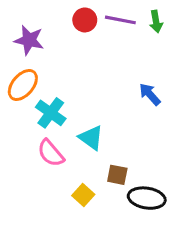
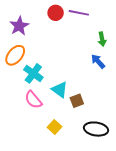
green arrow: (156, 22) -> (102, 39), moved
purple star: (29, 40) -> (19, 26), turned 30
brown square: (117, 175) -> (77, 101), moved, turned -32

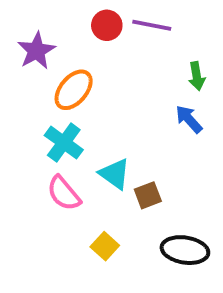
orange ellipse: (15, 55) -> (74, 90), moved

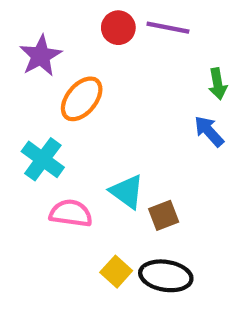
cyan cross: (64, 143) -> (43, 159), moved
pink semicircle: (64, 193) -> (71, 213), turned 138
black ellipse: (185, 250) -> (166, 276), moved

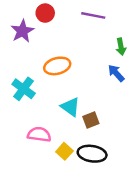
red circle: (118, 28) -> (45, 13), moved
orange ellipse: (82, 99) -> (57, 66), moved, turned 35
pink semicircle: (71, 213) -> (39, 134), moved

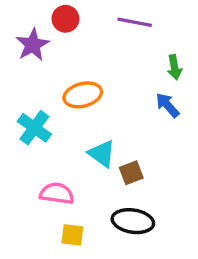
yellow square: (64, 151) -> (72, 235), moved, turned -35

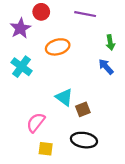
orange ellipse: (83, 95) -> (58, 47), moved
cyan cross: (34, 128) -> (22, 67), moved
pink semicircle: (57, 193) -> (36, 123), turned -60

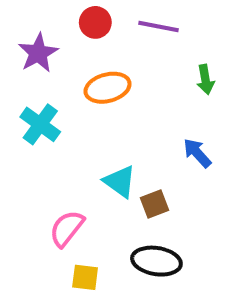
red circle: (41, 12) -> (95, 22), moved
blue arrow: (106, 67) -> (197, 153), moved

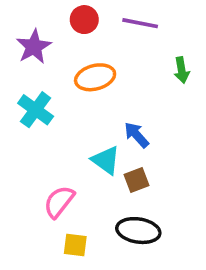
blue arrow: (197, 153) -> (137, 135), moved

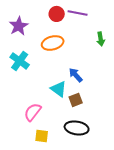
red circle: (84, 20) -> (57, 14), moved

